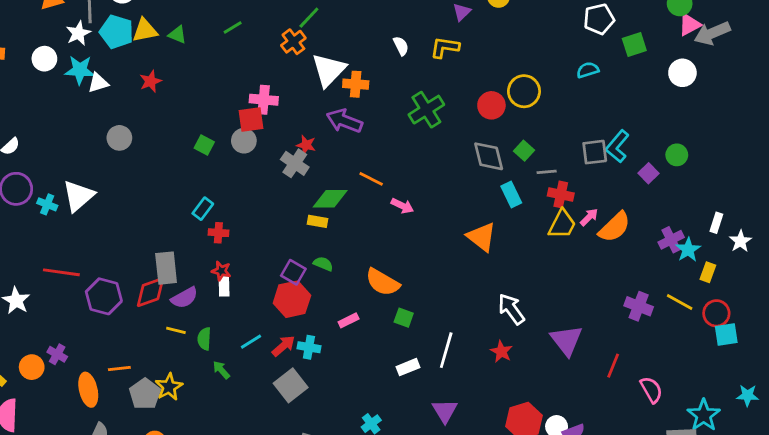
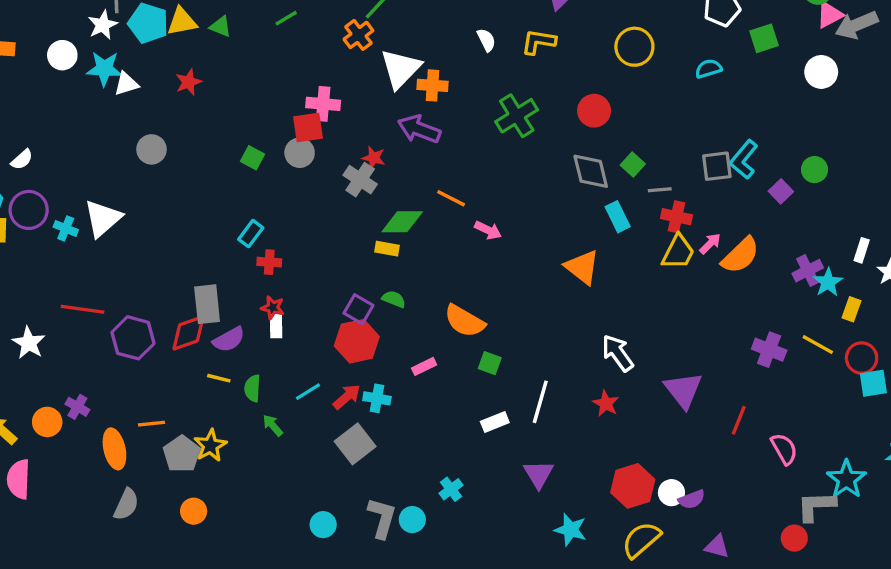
yellow circle: (524, 91) -> (634, 47), moved

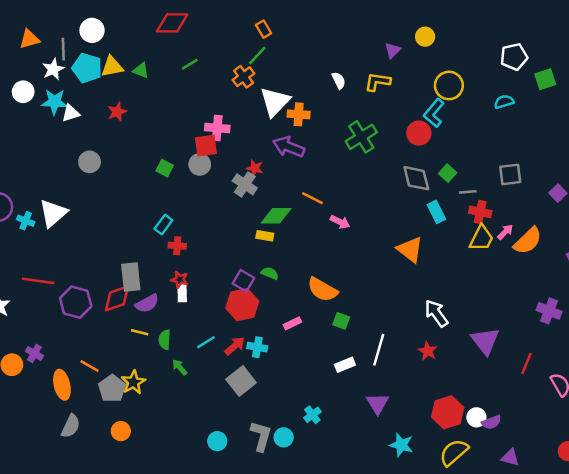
cyan L-shape: (744, 159) -> (434, 113), moved
orange line: (151, 424) -> (90, 366), turned 36

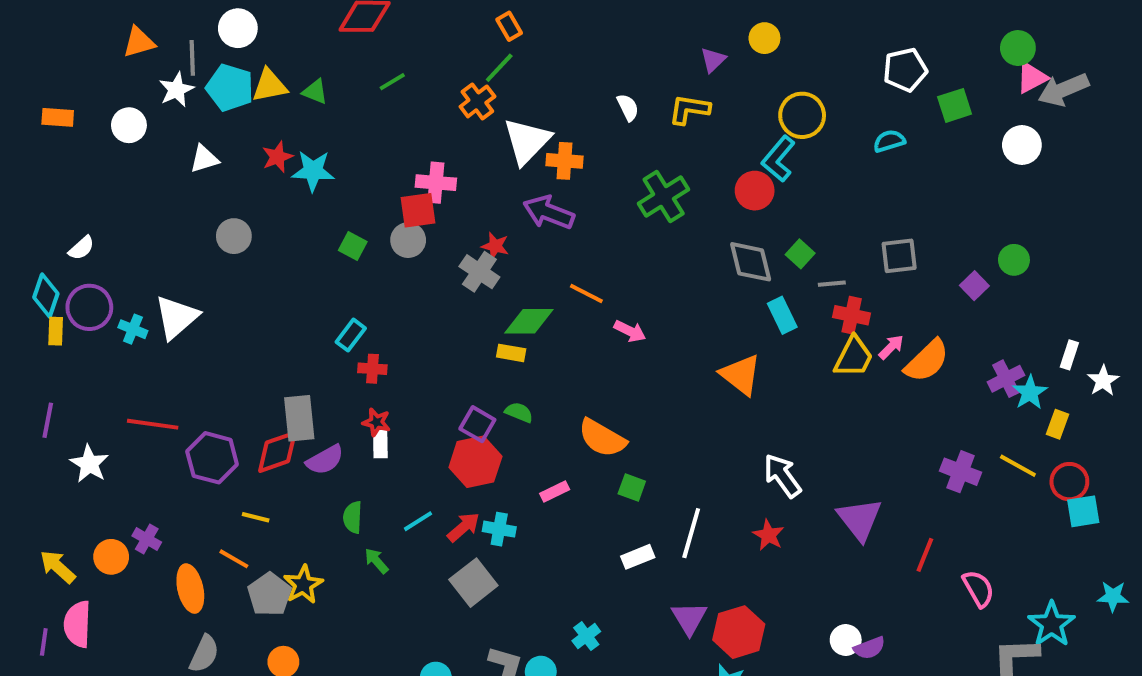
cyan star: (54, 102) -> (313, 171), moved
yellow line: (140, 332) -> (256, 517), moved
red hexagon: (448, 412) -> (739, 632), moved

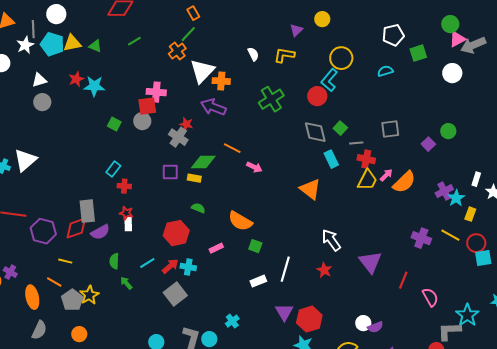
gray circle: (234, 236) -> (42, 102), moved
purple square: (477, 424) -> (170, 172), moved, turned -30

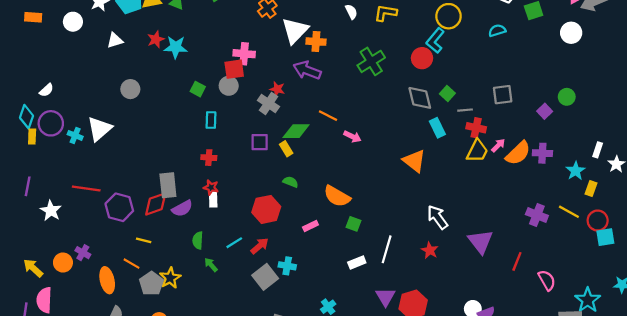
gray circle: (42, 102) -> (130, 89), moved
cyan rectangle: (113, 169) -> (211, 120), moved, turned -35
yellow rectangle: (194, 178) -> (286, 149), turned 48
purple cross: (444, 191) -> (542, 153), moved, turned 30
cyan cross: (188, 267) -> (287, 266), moved

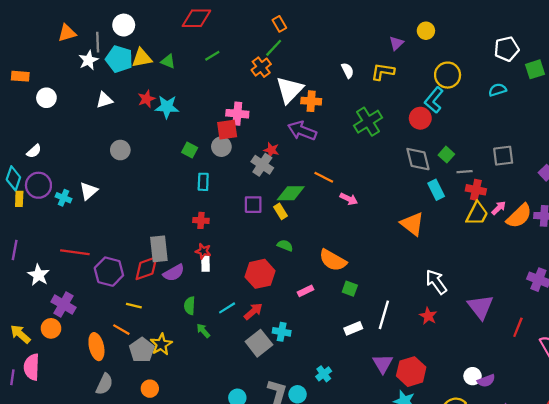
white circle: (73, 22) -> (46, 98), moved
white triangle: (99, 129) -> (88, 191), size x0.7
purple cross: (83, 253) -> (63, 305), moved, size x1.5

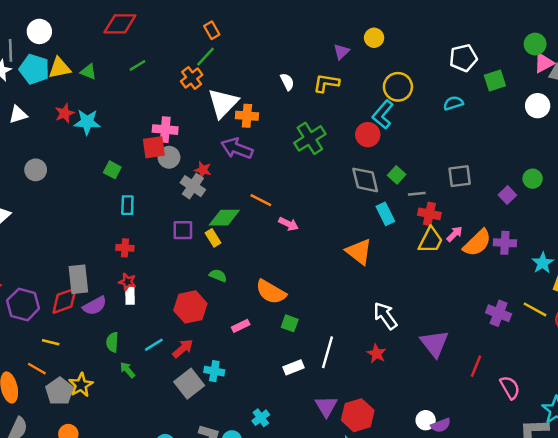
gray circle: (221, 147) -> (169, 157), moved

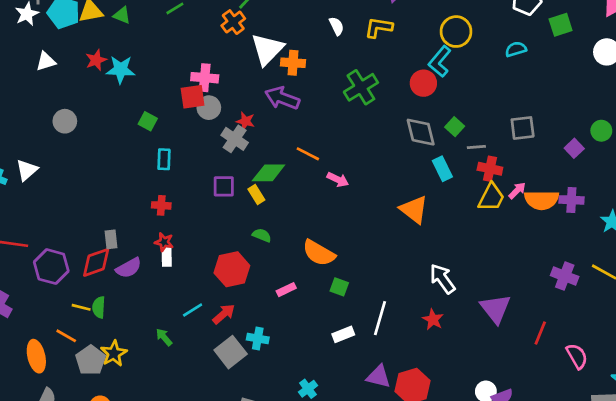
orange semicircle: (477, 243) -> (542, 200), turned 44
gray rectangle: (78, 279) -> (111, 239), size x0.6
green semicircle: (112, 342) -> (99, 307), moved
purple triangle: (326, 406) -> (379, 377), turned -45

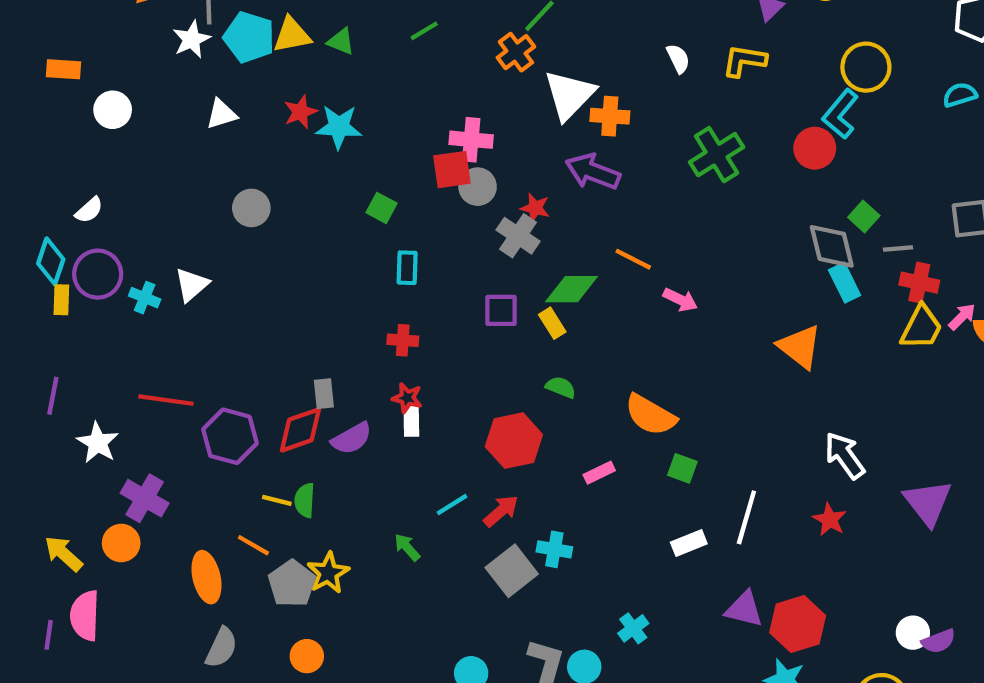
gray diamond: (421, 132) -> (832, 246), moved

